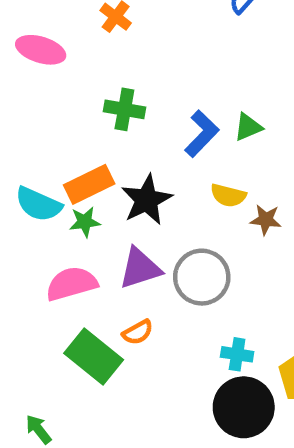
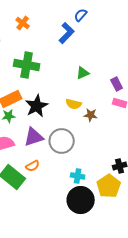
green cross: (124, 109) -> (27, 65), size x1.4
blue L-shape: (202, 134) -> (67, 33), moved

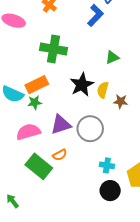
yellow semicircle: (74, 104) -> (103, 90), turned 91
black star: (37, 106) -> (82, 85), moved
black circle: (81, 200) -> (110, 191), size x0.7

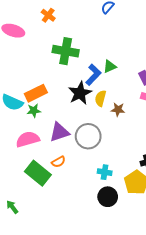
blue L-shape: (95, 15) -> (93, 75), moved
green cross: (53, 49) -> (66, 51), moved

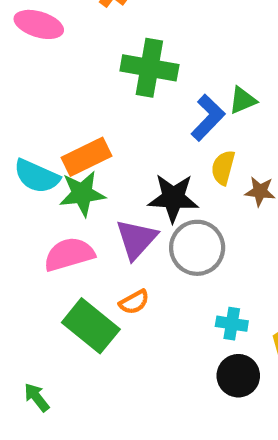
black star: (80, 93) -> (173, 198), moved, turned 30
green star: (34, 111) -> (82, 194), size x1.5
purple triangle: (59, 132) -> (136, 239), turned -30

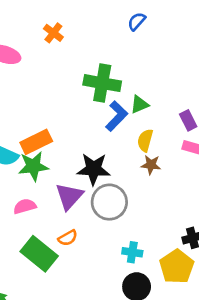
green cross: (149, 68) -> (102, 83), moved
yellow semicircle: (223, 168) -> (145, 140), moved
pink semicircle: (69, 254) -> (25, 206), size x0.7

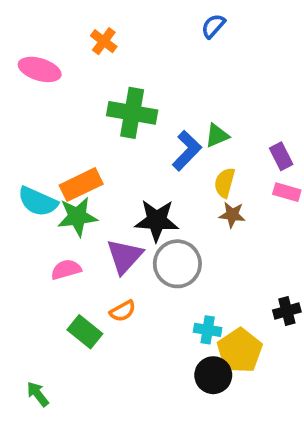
green cross: (102, 83) -> (132, 113), moved
green rectangle: (39, 254) -> (85, 332), size x0.7
yellow pentagon: (177, 267) -> (240, 351), moved

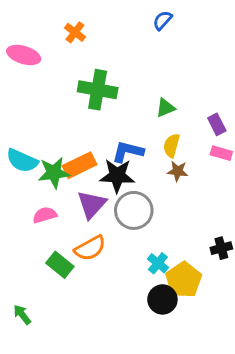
blue L-shape: (187, 151) -> (128, 152), moved, turned -120
orange rectangle: (81, 185) -> (79, 165), moved
orange semicircle: (123, 311) -> (90, 248), size x1.5
cyan cross: (208, 330) -> (158, 263), turned 30

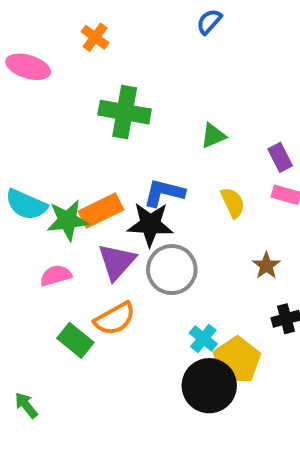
yellow semicircle: (172, 146) -> (233, 203), moved, turned 140
brown star: (178, 171) -> (266, 266), moved, turned 30
black circle: (162, 299) -> (209, 386), size x1.4

